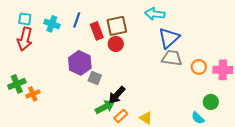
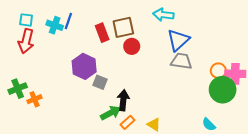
blue line: (77, 20) -> (68, 21), moved
red circle: (116, 44) -> (132, 46), moved
orange circle: (199, 67) -> (218, 71), moved
black arrow: (117, 95) -> (123, 100), turned 144
green circle: (211, 102) -> (223, 90), moved, size x1.6

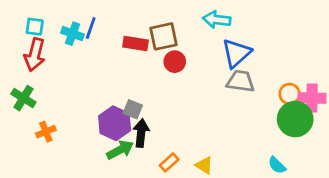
red rectangle: (102, 33) -> (136, 43), turned -60
purple hexagon: (84, 66) -> (115, 123), moved
green cross: (18, 89) -> (23, 98), moved, turned -36
black arrow: (123, 100) -> (141, 133), moved
green arrow: (111, 113) -> (120, 150), moved

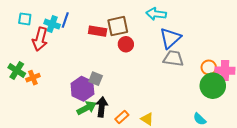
red arrow: (35, 55) -> (40, 39), moved
orange cross: (46, 132) -> (33, 78), moved
black arrow: (141, 133) -> (102, 107), moved

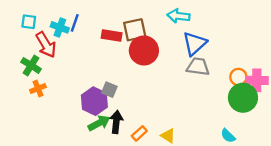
red arrow: (40, 39) -> (46, 45), turned -45
red circle: (126, 44) -> (144, 50), size x1.6
green cross: (17, 71) -> (31, 65), moved

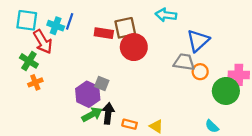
cyan square: (29, 22) -> (27, 20), size x1.5
blue triangle: (195, 44) -> (198, 41), moved
orange circle: (238, 77) -> (200, 72), moved
orange rectangle: (139, 133) -> (130, 124), turned 56

